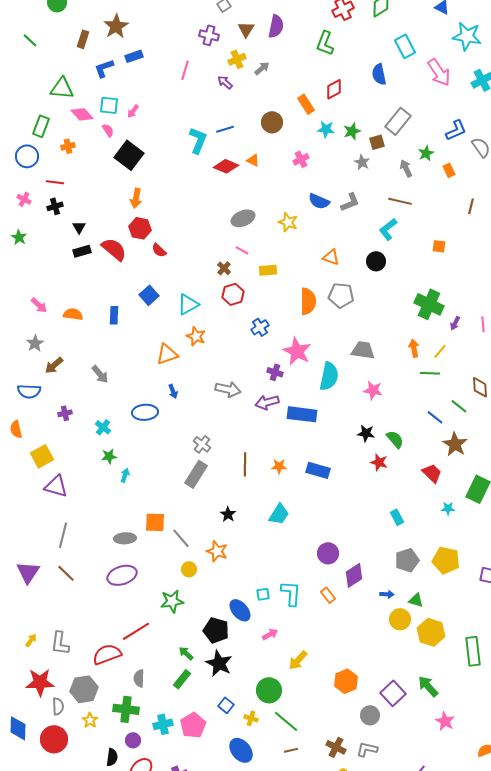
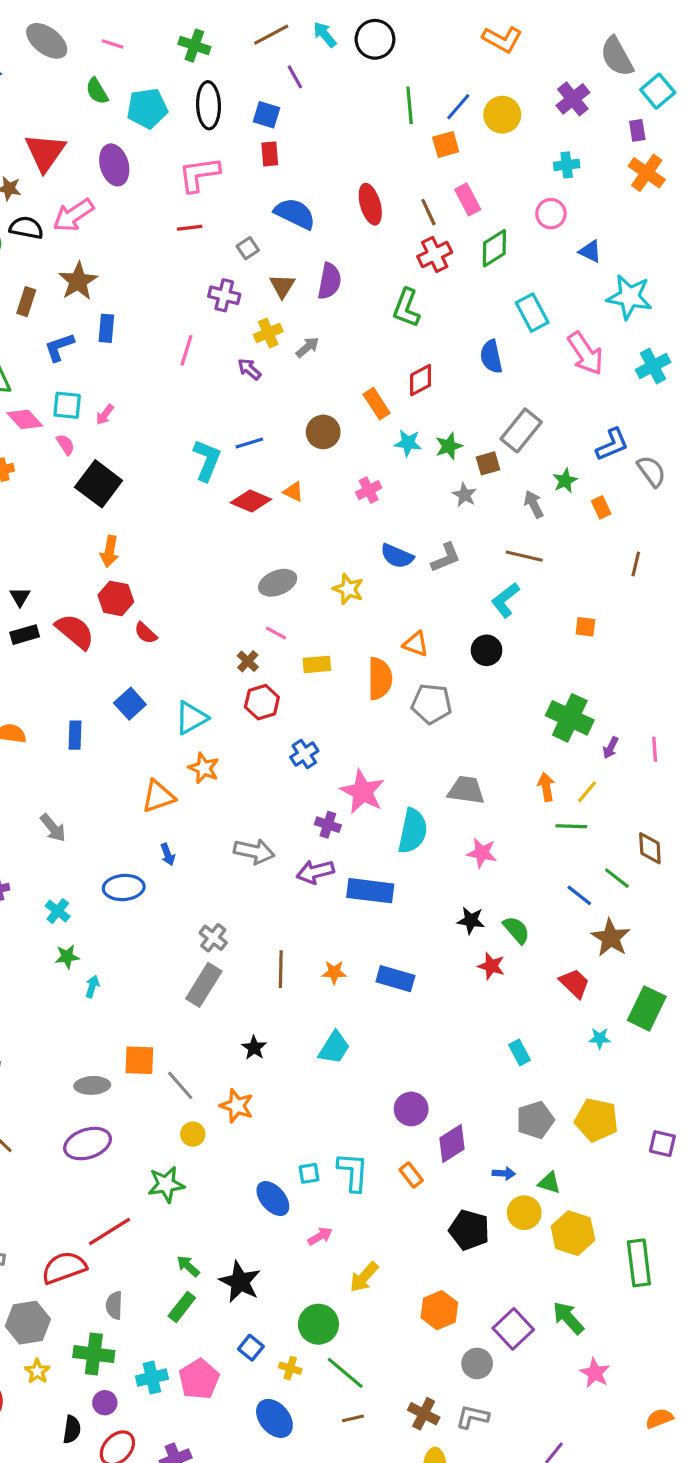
blue rectangle: (134, 56) -> (106, 328), turned -66
orange semicircle: (308, 301) -> (380, 679), moved
black pentagon: (216, 630) -> (469, 1230), moved

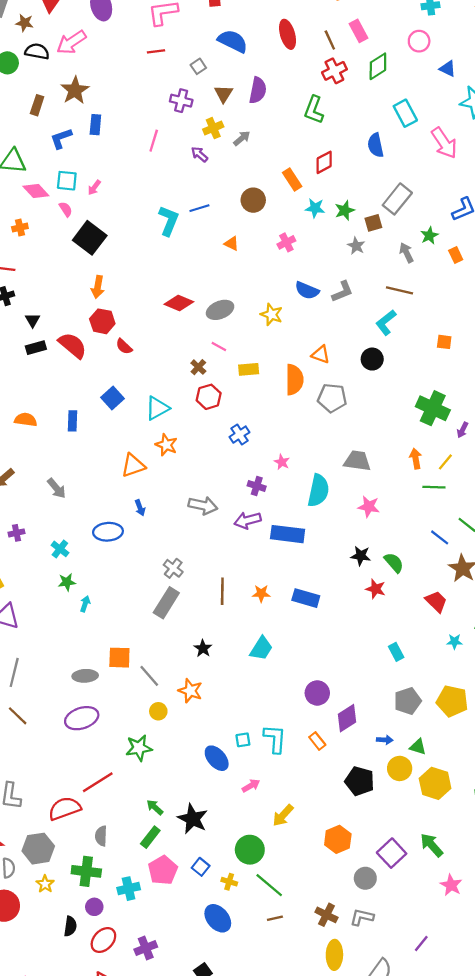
red diamond: (251, 501) -> (179, 303), moved
pink star: (362, 792) -> (282, 462), size x0.5
pink pentagon: (199, 1379) -> (163, 870), moved

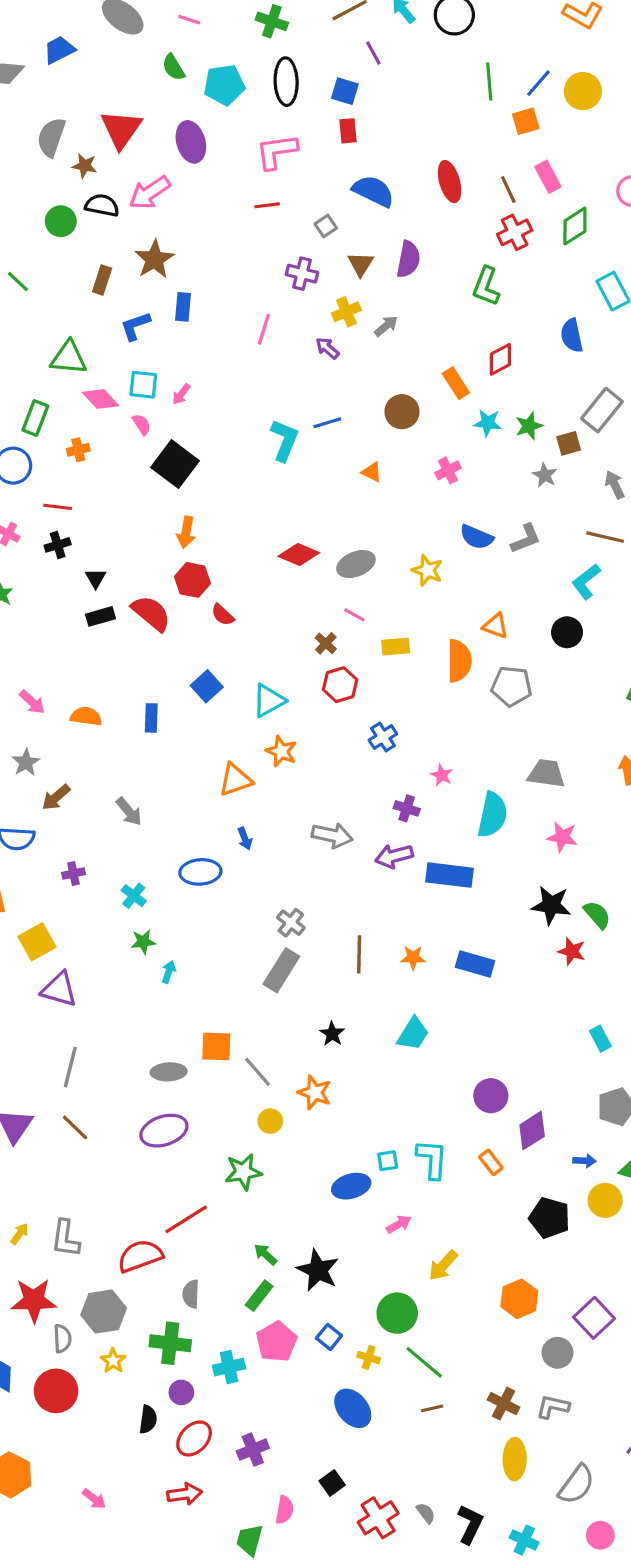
black star: (361, 556) -> (551, 905), size x1.4
blue ellipse: (217, 758) -> (351, 1186), turned -65

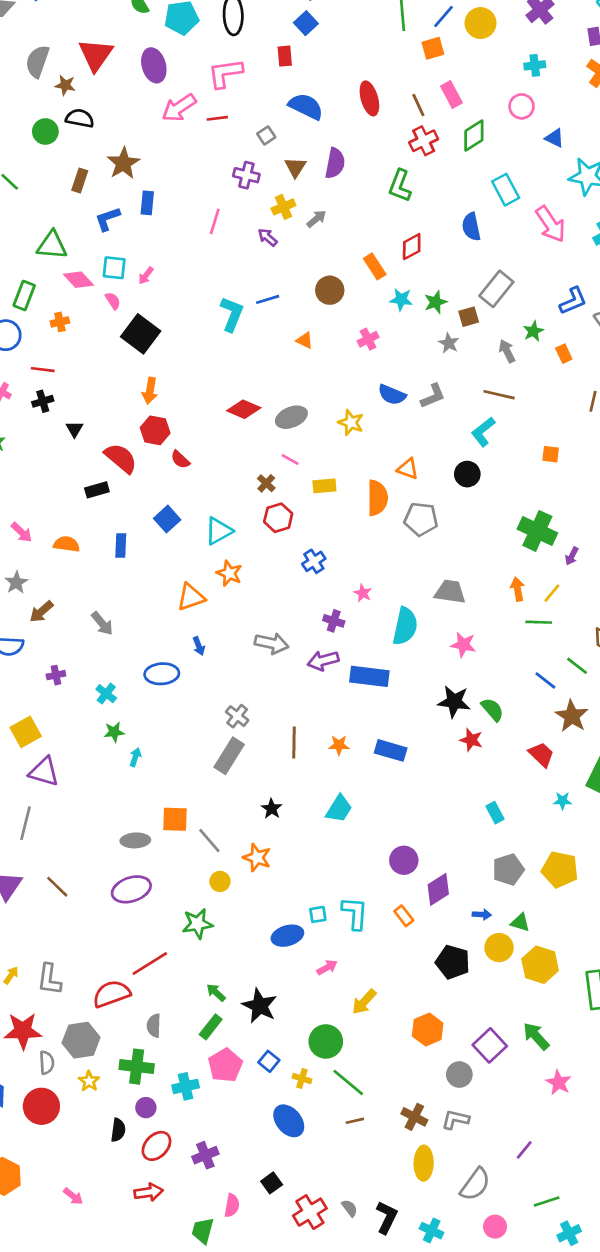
blue square: (345, 91) -> (306, 23), moved, turned 30
pink arrow: (150, 193) -> (179, 108), moved
black rectangle: (100, 616) -> (97, 490), moved
gray line: (70, 1067) -> (26, 823), moved

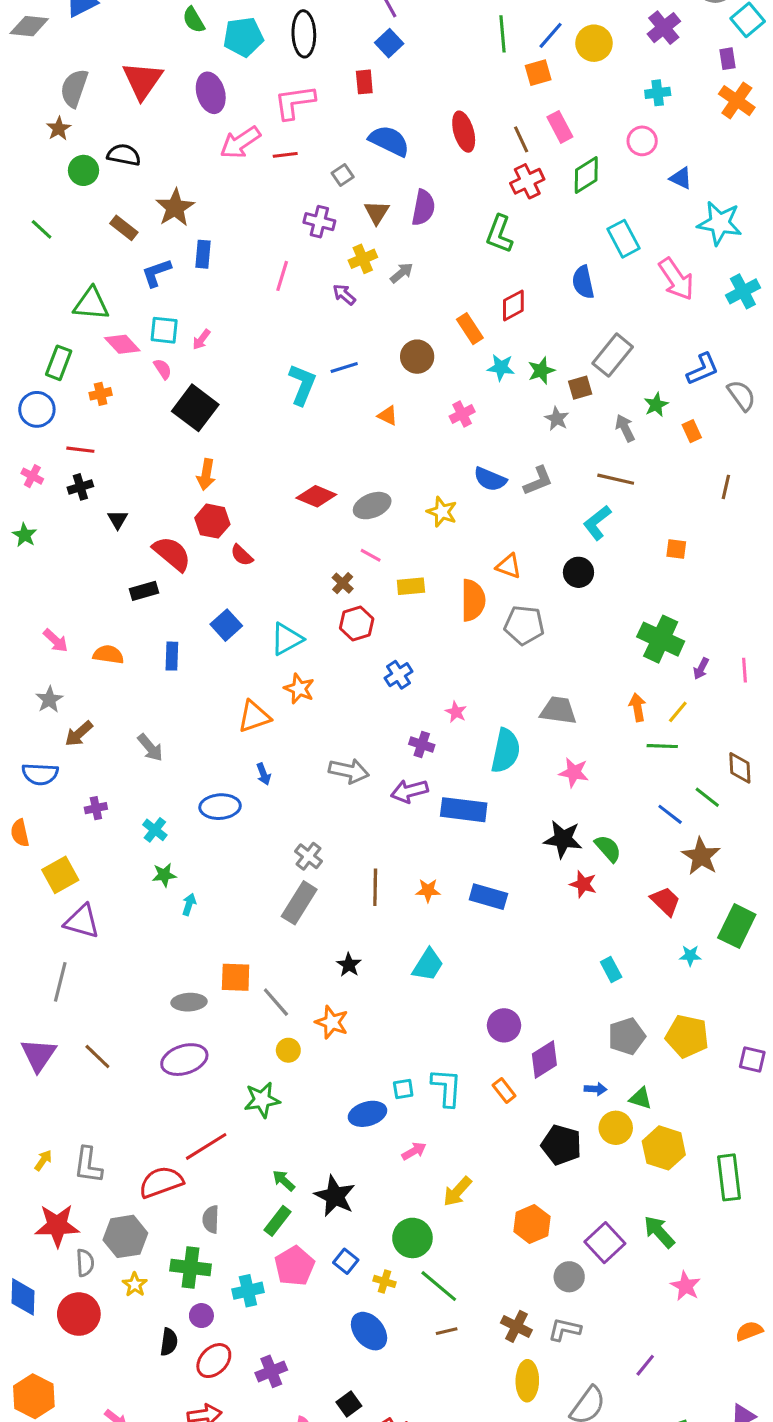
brown star: (65, 85) -> (59, 129), moved, turned 30
brown rectangle: (80, 180) -> (124, 228), turned -70

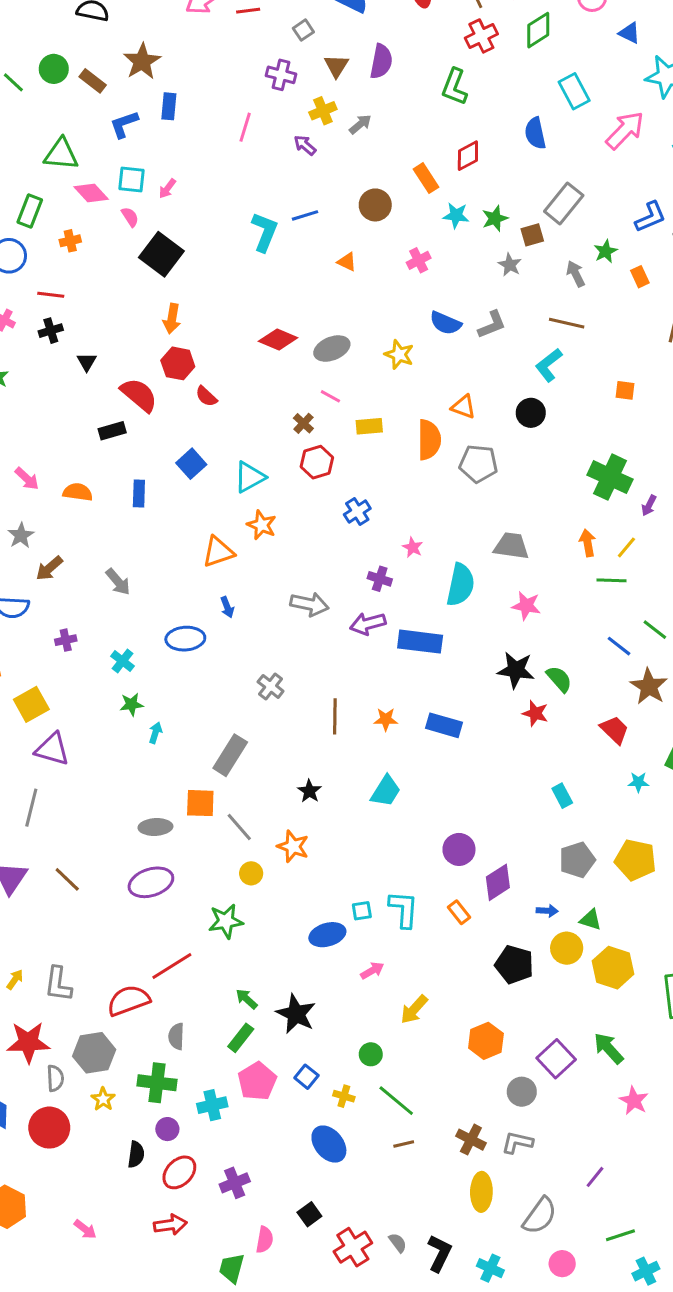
green circle: (83, 170) -> (54, 69), moved
pink arrow: (676, 279) -> (625, 130), turned -102
gray rectangle: (299, 903) -> (230, 755), moved
green circle: (412, 1238) -> (371, 1054), size x0.6

